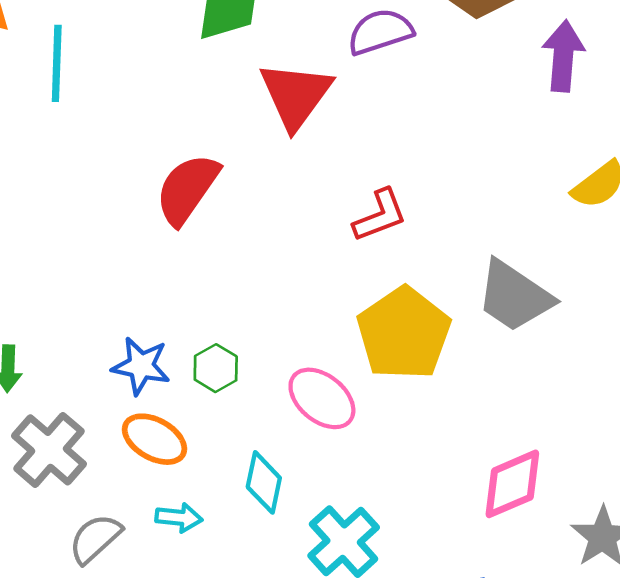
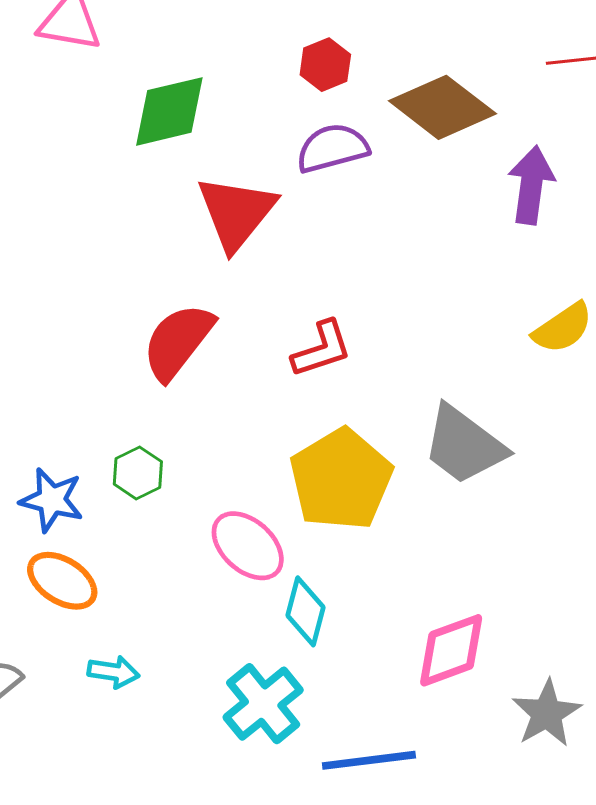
red semicircle: (187, 189) -> (178, 342), moved
green hexagon: (216, 368) -> (138, 473), moved
cyan diamond: (264, 482) -> (306, 611), moved
cyan arrow: (179, 518) -> (113, 672), moved

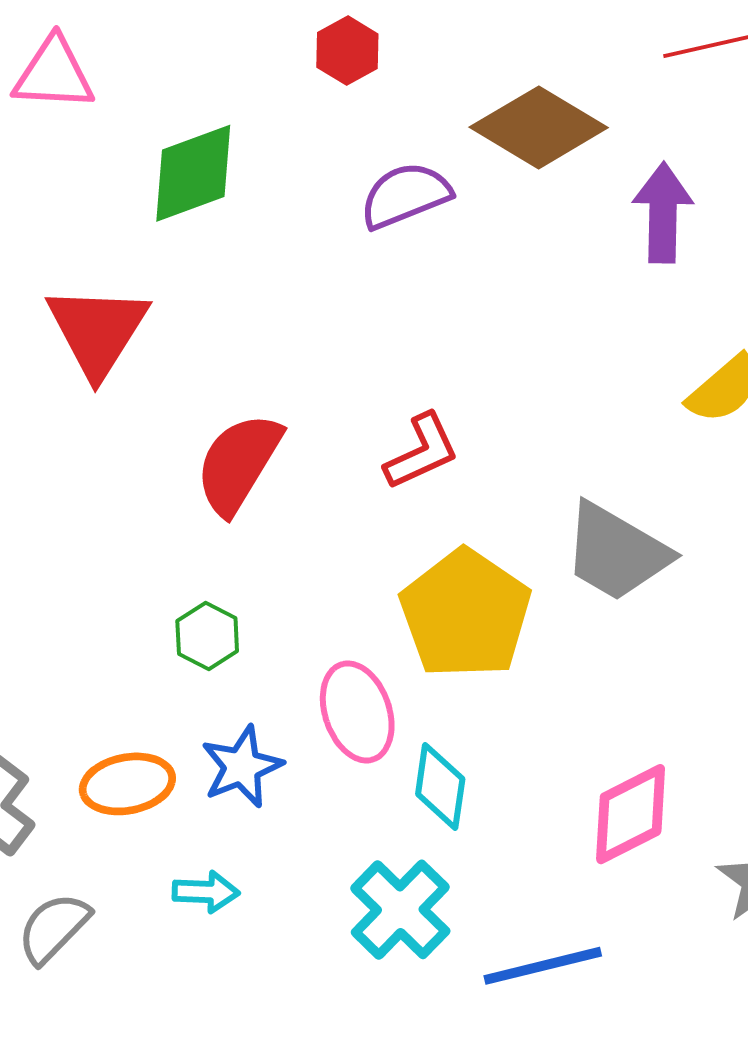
red hexagon: (325, 65) -> (347, 51), moved
red triangle: (236, 213) -> (98, 331), moved
blue star: (52, 500) -> (242, 767), moved, turned -30
pink ellipse: (248, 546) -> (357, 712), turned 36
orange ellipse: (62, 581) -> (127, 784), turned -36

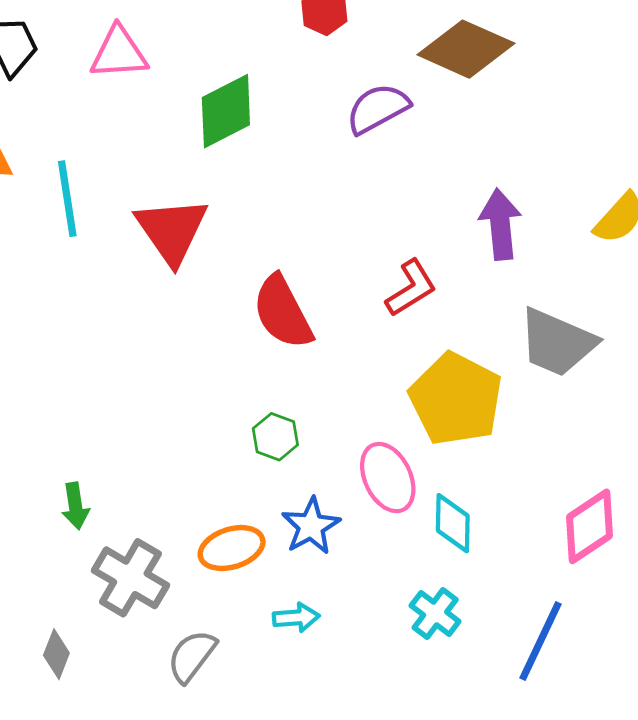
purple arrow: (663, 213) -> (500, 224), moved
red semicircle: (238, 464) -> (283, 312), turned -52
cyan cross: (400, 910) -> (435, 614), size x0.7
blue line: (543, 966) -> (541, 641), turned -44

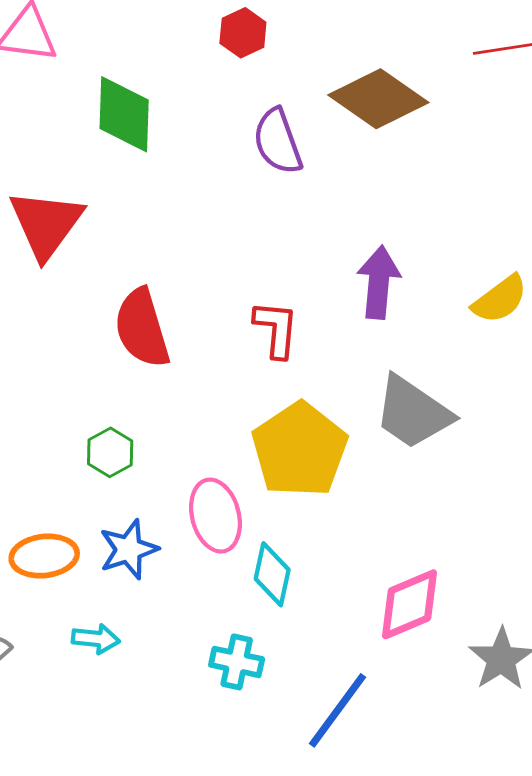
purple semicircle: (378, 109) -> (278, 141), turned -92
green diamond: (226, 111) -> (124, 114), turned -72
red L-shape: (411, 288) -> (276, 329), turned -64
cyan cross: (435, 614) -> (237, 662), turned -36

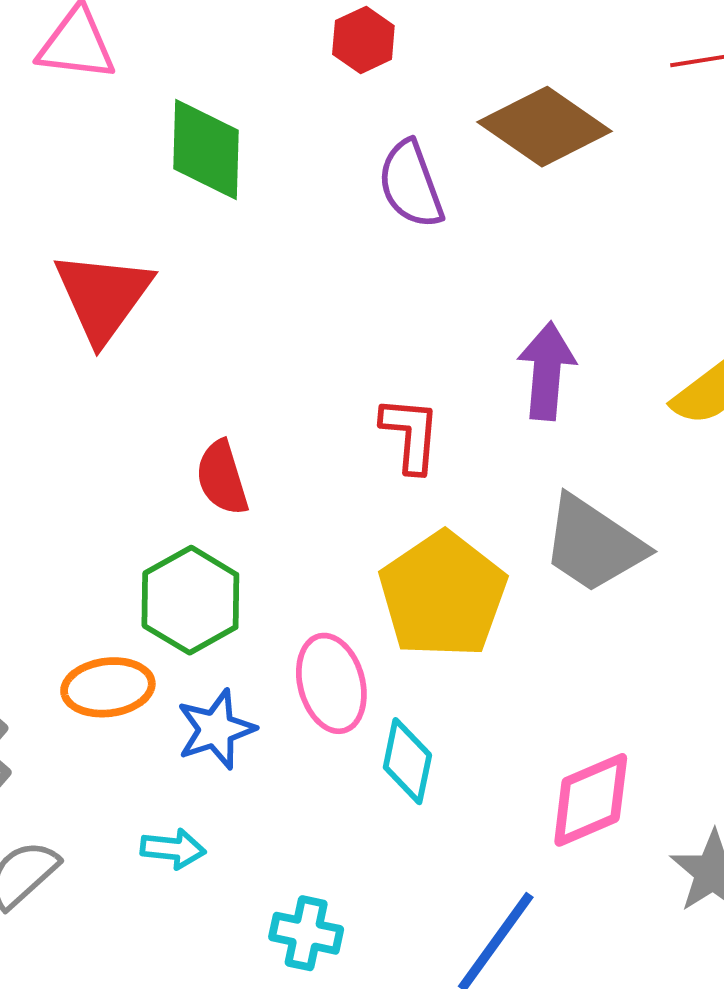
red semicircle: (142, 328) -> (222, 478), moved, size x0.7
green hexagon: (110, 452) -> (190, 600), size x1.6
orange ellipse: (44, 556) -> (108, 687), moved
cyan cross: (237, 662) -> (306, 933), moved

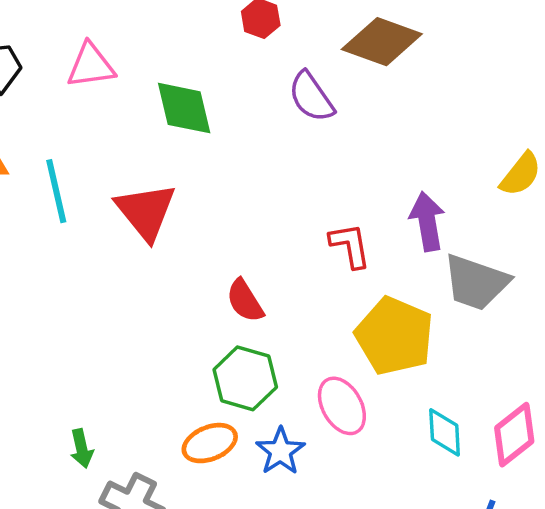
purple arrow: (547, 371) -> (427, 221), moved
cyan diamond: (407, 761) -> (445, 432), moved

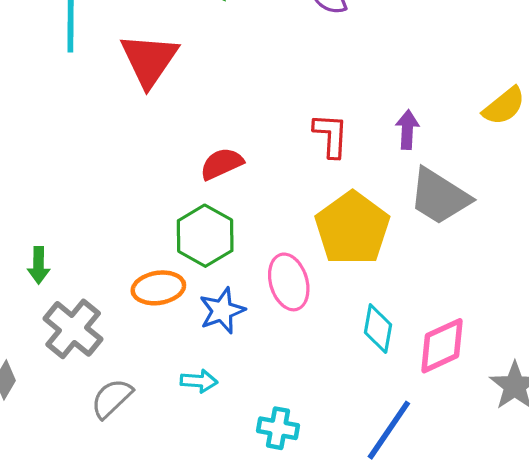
purple arrow: (427, 221) -> (407, 130), size x0.7
red semicircle: (245, 301) -> (222, 164), turned 84

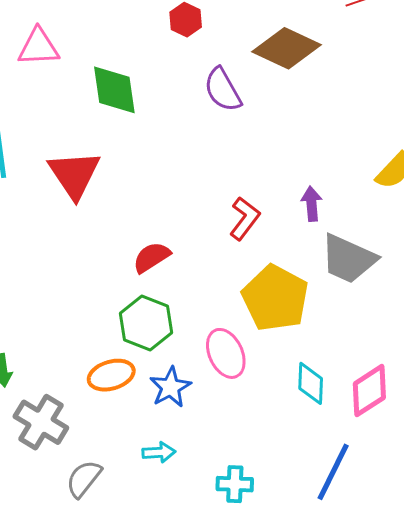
red L-shape: (331, 135) -> (245, 218), turned 42

